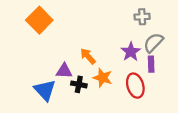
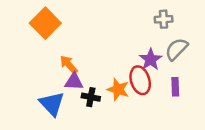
orange arrow: (88, 56) -> (69, 65), moved
purple rectangle: (151, 64) -> (175, 87), moved
red ellipse: (135, 86) -> (140, 80), moved

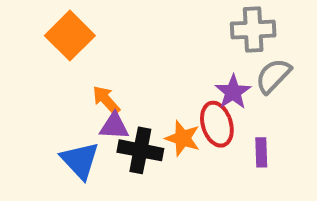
gray cross: (164, 19) -> (253, 30), size x1.5
purple rectangle: (175, 87) -> (261, 152), moved
black cross: (91, 97) -> (140, 150), size x1.5

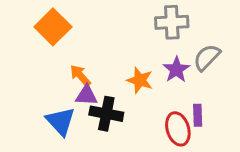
gray cross: (253, 30) -> (172, 22), moved
red ellipse: (217, 124) -> (178, 129), moved
orange star: (183, 138) -> (140, 80), moved

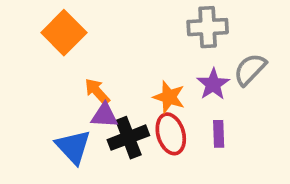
black cross: (106, 114) -> (128, 138), turned -32
purple rectangle: (198, 115) -> (219, 134), moved
red ellipse: (178, 129) -> (171, 134), moved

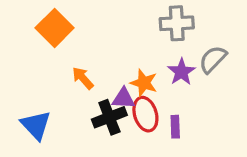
purple triangle: (104, 115) -> (124, 98), moved
purple rectangle: (219, 134) -> (175, 127), moved
blue triangle: (73, 147) -> (36, 125), moved

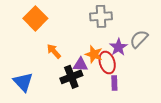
gray cross: (177, 23) -> (101, 16), moved
red ellipse: (145, 114) -> (107, 63), moved

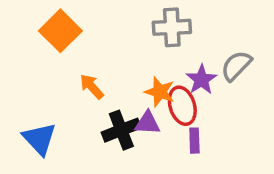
purple triangle: (80, 65) -> (147, 123), moved

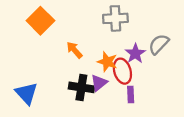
orange arrow: (92, 87) -> (74, 50), moved
purple triangle: (147, 123) -> (99, 83), turned -42
black cross: (121, 130) -> (81, 87), turned 30

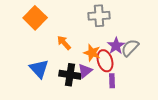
gray semicircle: (159, 44) -> (130, 48), moved
blue triangle: (26, 93) -> (39, 69), moved

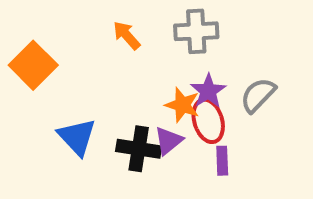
orange square: (35, 18) -> (33, 65), moved
orange arrow: (64, 43) -> (127, 35), moved
purple star: (116, 46) -> (208, 91), moved

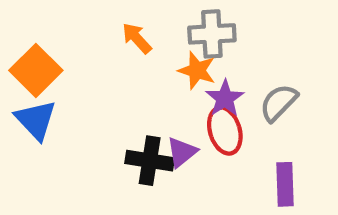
orange star: (182, 105) -> (197, 70), moved
blue triangle: (77, 137) -> (36, 120), moved
purple rectangle: (222, 161) -> (285, 184), moved, size x1.4

